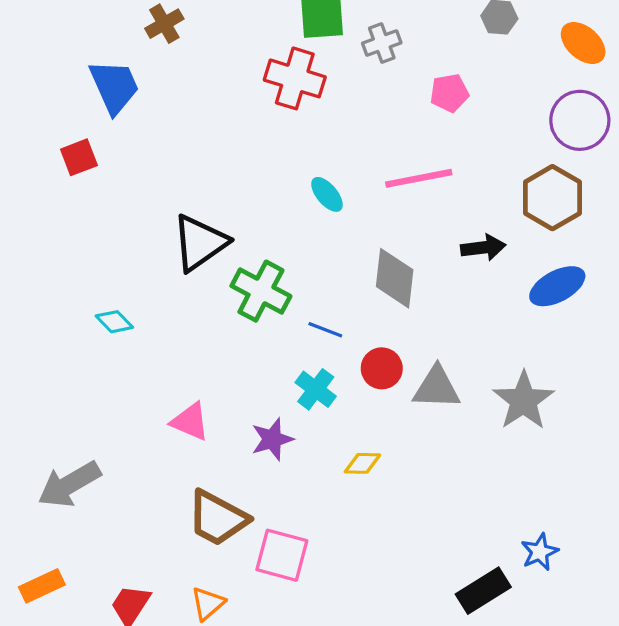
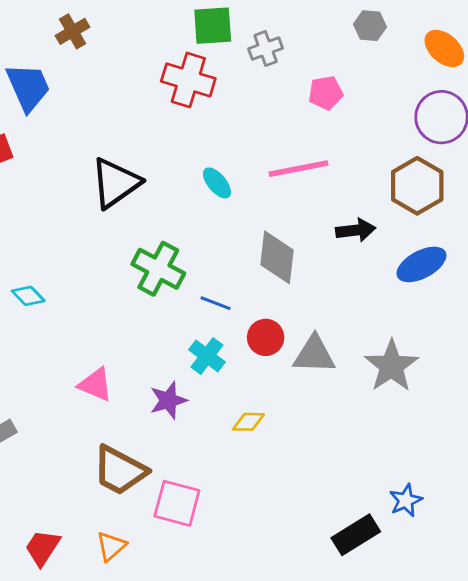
black triangle: (200, 243) -> (115, 183), moved

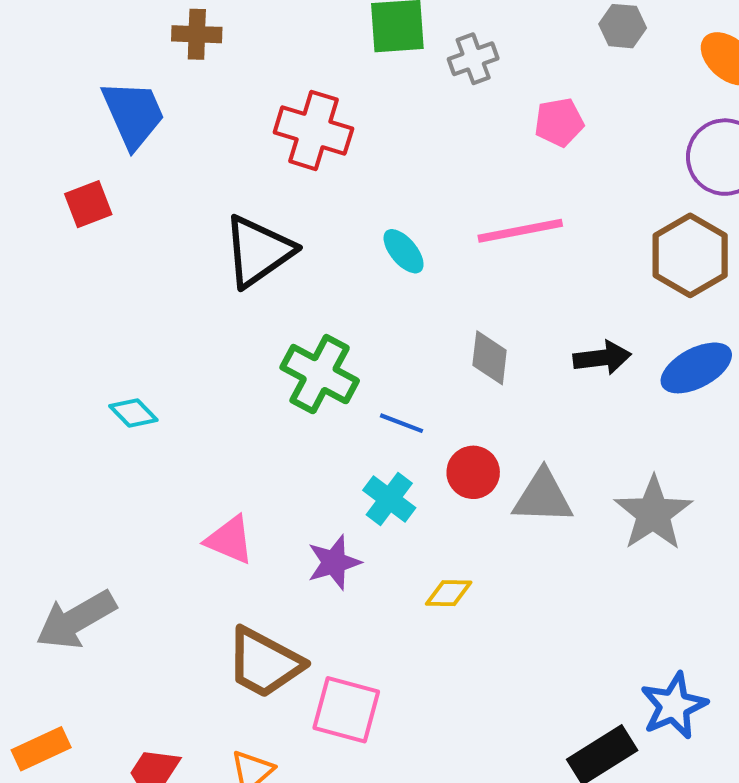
brown cross: (73, 31) -> (197, 34), turned 32
red cross: (188, 80) -> (313, 130), moved
black arrow: (356, 230) -> (602, 358), moved
gray diamond: (277, 257) -> (490, 358), size x0.7
blue star: (406, 500) -> (674, 706), size x1.4

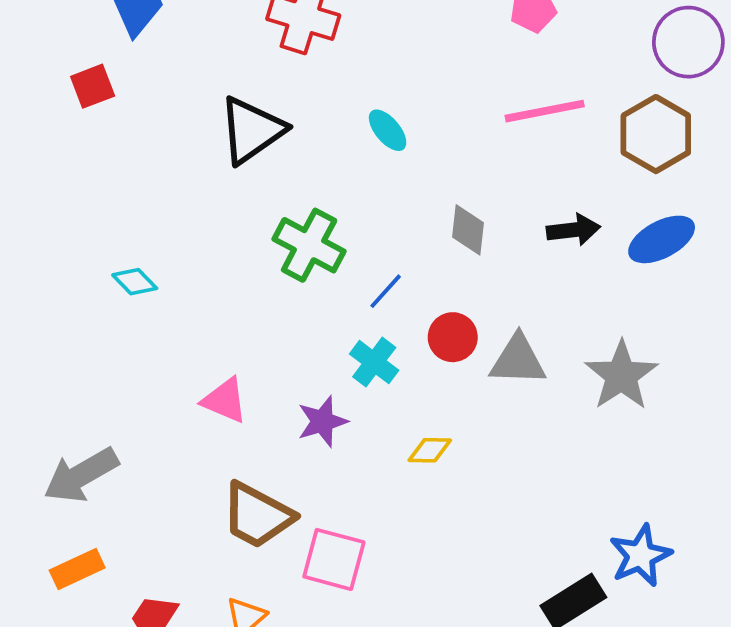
pink line: (520, 231) -> (545, 111), moved
blue line: (401, 423) -> (386, 291), turned -69
orange rectangle: (41, 749) -> (77, 569), moved

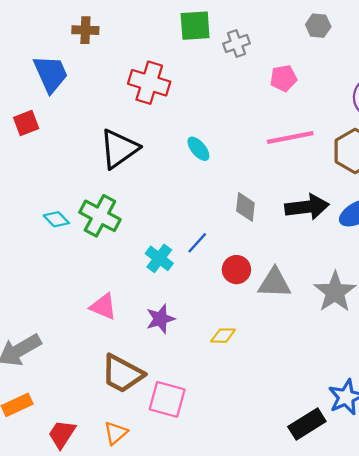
black arrow: (573, 230) -> (307, 207), size x1.4
green cross: (309, 245) -> (100, 216), moved
cyan diamond: (135, 282) -> (56, 219), moved
cyan cross: (374, 362) -> (159, 258), moved

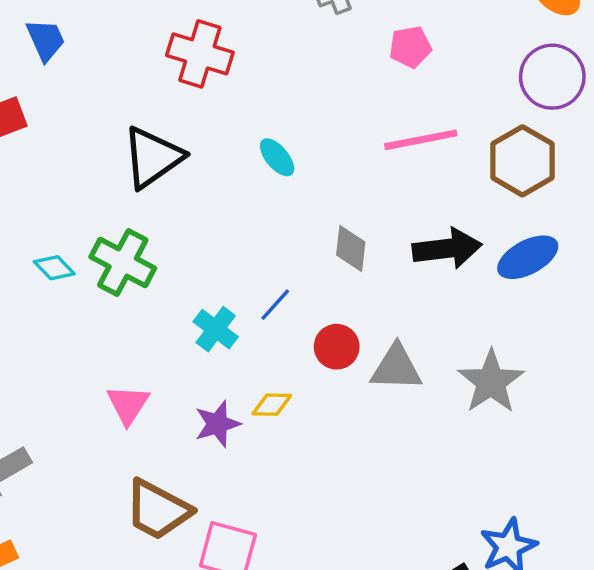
blue trapezoid: (51, 74) -> (46, 40), size x0.7
pink triangle: (103, 306) -> (128, 405), turned 40
yellow diamond: (223, 336) -> (272, 405), moved

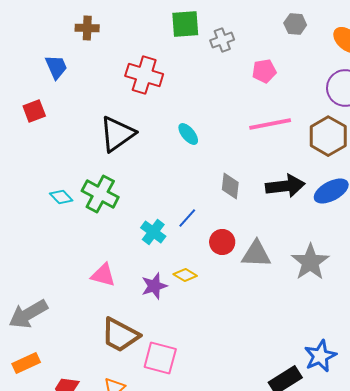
pink triangle: (128, 405) -> (103, 275), turned -48
yellow diamond: (272, 405) -> (185, 275), turned 30

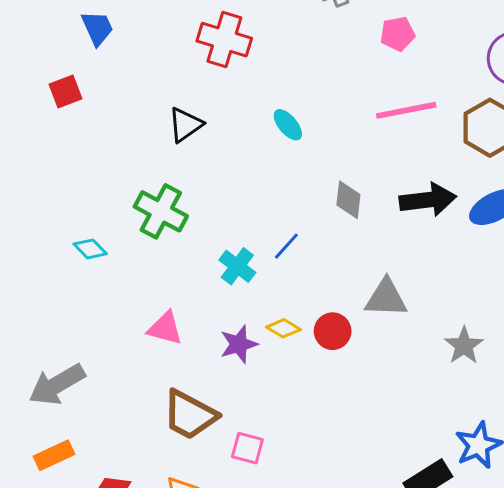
black triangle: (117, 134) -> (185, 125), size x0.7
cyan diamond: (61, 197) -> (90, 249), moved
red circle: (222, 242) -> (333, 331), moved
gray star: (310, 262) -> (464, 346), moved, size x0.7
pink square: (160, 358) -> (247, 448), size x0.7

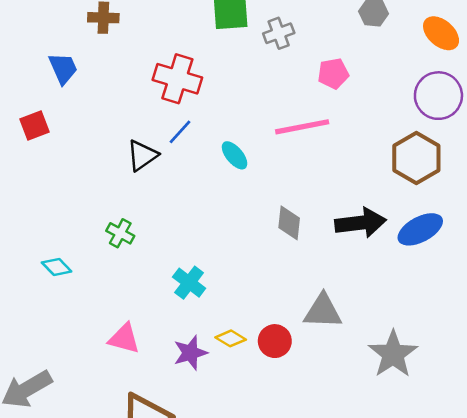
pink line: (406, 110) -> (302, 127), moved
green cross: (161, 211) -> (120, 233), size x0.6
blue line: (286, 246) -> (180, 132), moved
gray star: (464, 346) -> (393, 354), size x1.4

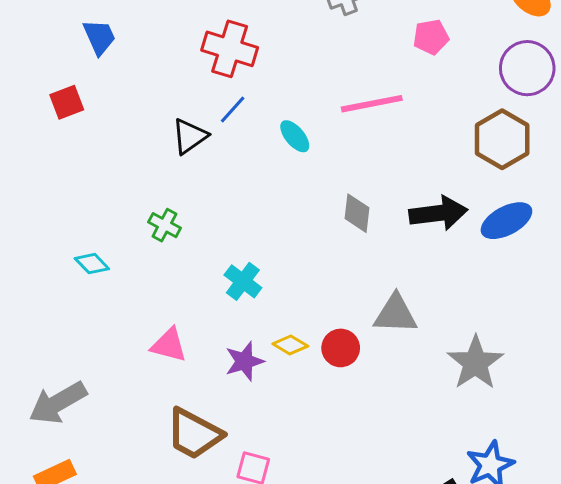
pink pentagon: (333, 74) -> (431, 37), moved

